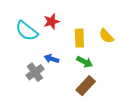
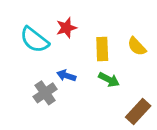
brown rectangle: (86, 86) -> (138, 112), moved

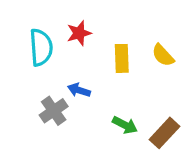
cyan semicircle: (34, 40) -> (41, 47), turned -132
green arrow: (109, 80) -> (125, 125), moved

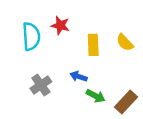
red star: (79, 33) -> (60, 25), turned 30
blue arrow: (79, 90) -> (79, 77), moved

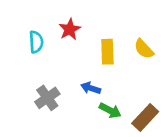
red star: (60, 25) -> (70, 29), turned 30
cyan semicircle: (31, 36) -> (36, 42), size x0.7

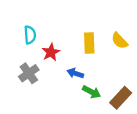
red star: (70, 29) -> (51, 52), moved
gray cross: (47, 98) -> (29, 73), moved

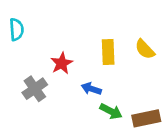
cyan semicircle: (30, 35) -> (16, 30), moved
brown rectangle: (121, 98) -> (146, 118), turned 35

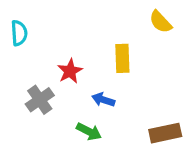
yellow semicircle: (145, 49) -> (160, 22), moved
green arrow: (111, 111) -> (89, 132), moved

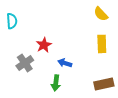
yellow rectangle: (122, 58) -> (102, 44), moved
green arrow: (89, 132) -> (56, 83), turned 70

